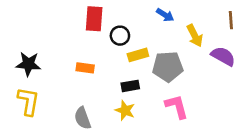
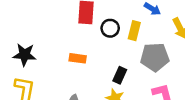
yellow rectangle: (138, 55) -> (134, 31), moved, turned -60
black rectangle: (130, 86) -> (120, 75), turned -56

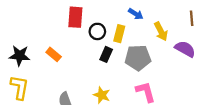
orange rectangle: (78, 58) -> (54, 54), moved, turned 32
black rectangle: (120, 75) -> (106, 54), moved

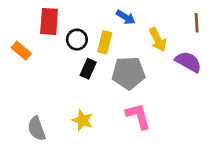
orange rectangle: (54, 54) -> (21, 51), moved

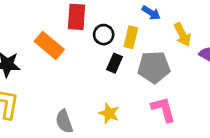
orange rectangle: (21, 51) -> (49, 45), size x1.5

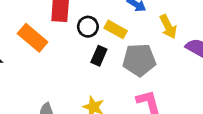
yellow rectangle: (131, 37) -> (116, 29), turned -75

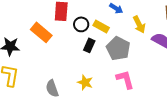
gray pentagon: (139, 60) -> (118, 48), turned 30

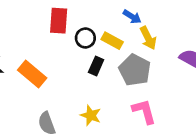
yellow arrow: (139, 24) -> (148, 38), moved
orange rectangle: (41, 32) -> (32, 74), moved

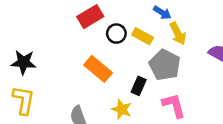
red rectangle: (59, 21) -> (90, 17), turned 55
black rectangle: (96, 66) -> (139, 86), moved
orange rectangle: (32, 74) -> (98, 69), moved

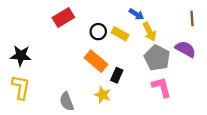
red rectangle: (90, 17) -> (63, 17), moved
gray pentagon: (165, 65) -> (157, 58), moved
orange rectangle: (98, 69) -> (96, 61), moved
pink L-shape: (174, 105) -> (161, 87), moved

